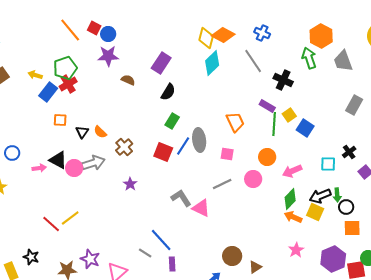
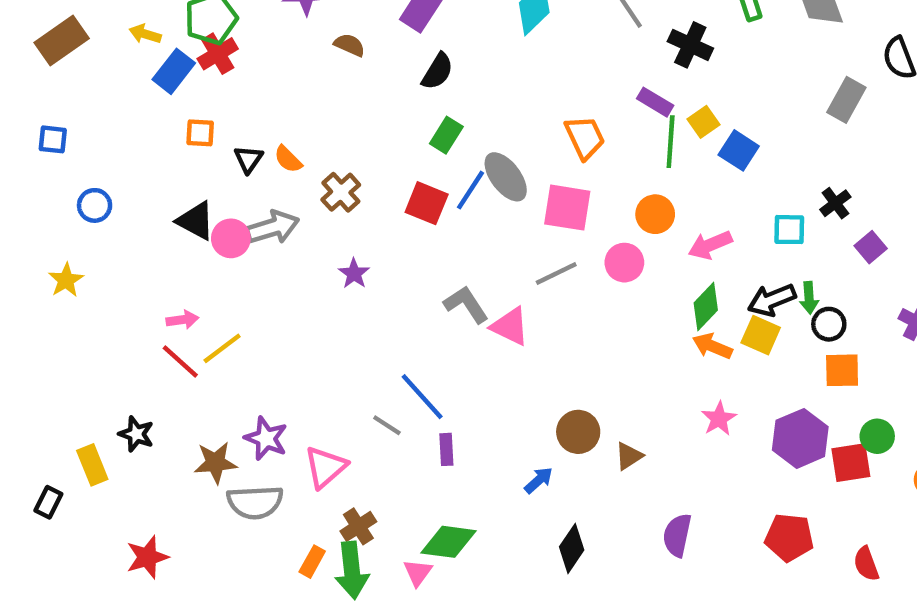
gray ellipse: (199, 140) -> (506, 177), turned -30
pink square: (227, 154) -> (567, 208), size x1.6
pink arrow: (39, 168) -> (182, 320), moved

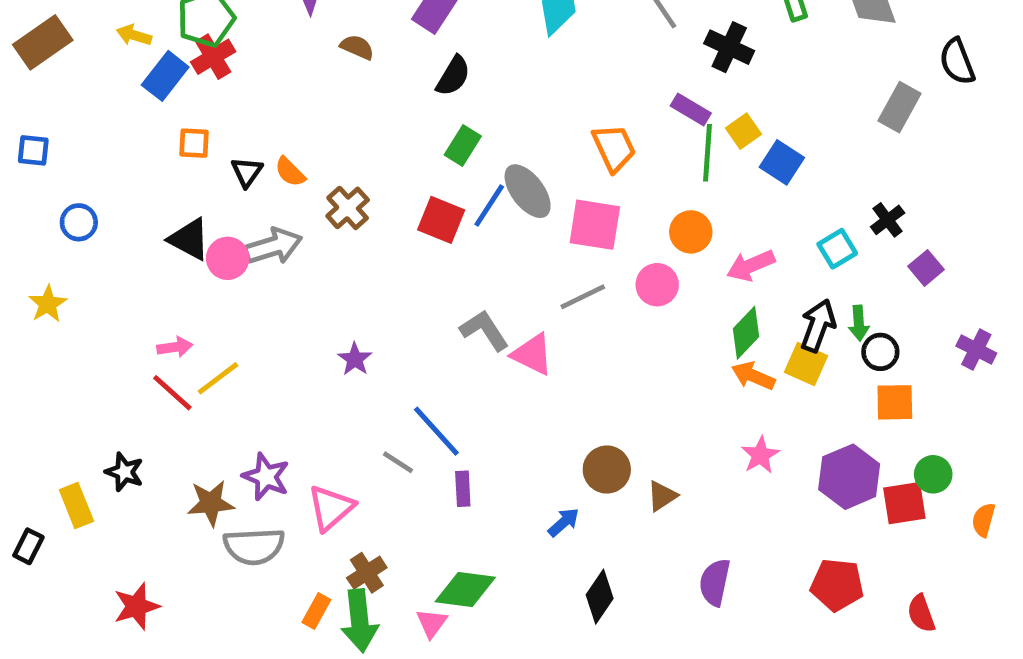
cyan square: (789, 230) -> (837, 249), turned -32
purple star: (354, 274) -> (355, 359), moved
black arrow: (772, 300) -> (818, 326), turned 132

